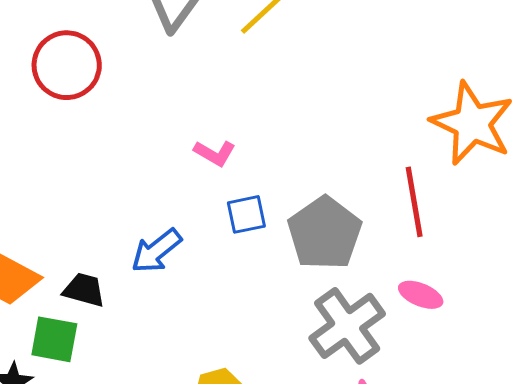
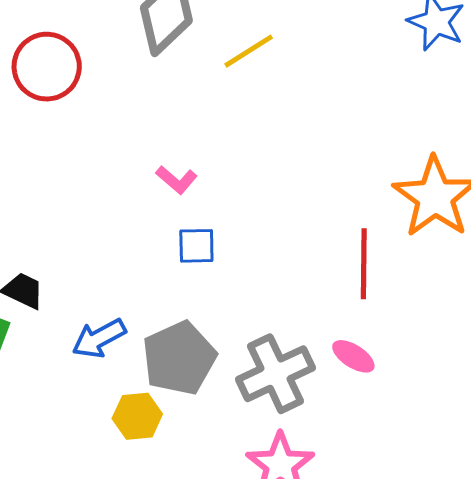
gray pentagon: (325, 233) -> (179, 358), moved
blue arrow: (156, 251) -> (99, 338), moved

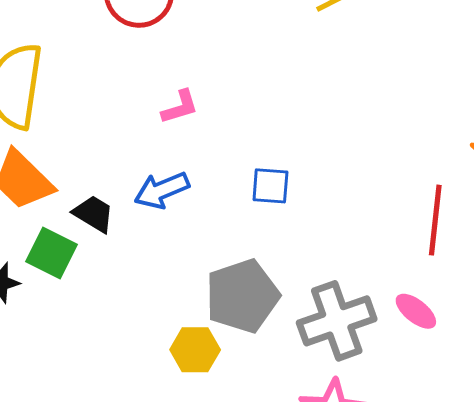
pink L-shape: (177, 180) -> (180, 107), moved, turned -63
blue arrow: (99, 338) -> (162, 190), moved

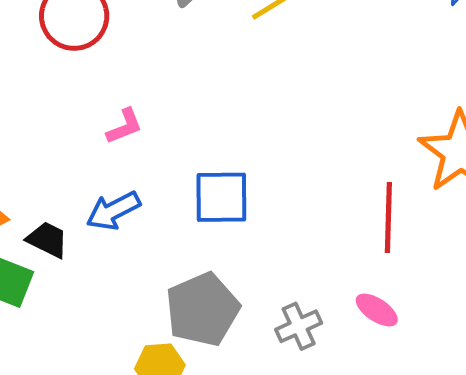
blue square: (270, 186) -> (221, 197), size x1.5
gray cross: (337, 321) -> (299, 326), size x0.6

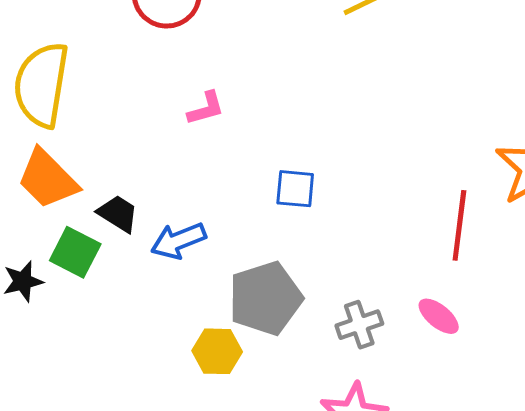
blue square: (221, 197) -> (295, 189), size x0.7
blue arrow: (113, 211) -> (178, 241), moved

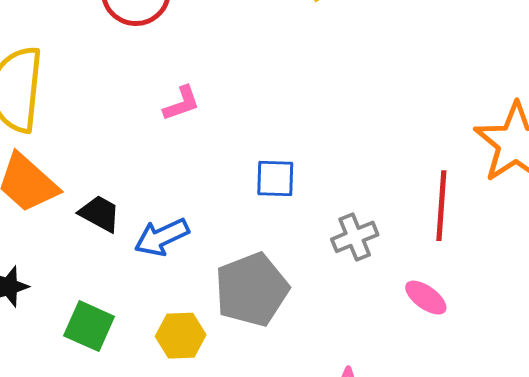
green square: (75, 252) -> (89, 326), moved
gray cross: (359, 325) -> (355, 237), moved
yellow hexagon: (217, 351) -> (181, 336), moved

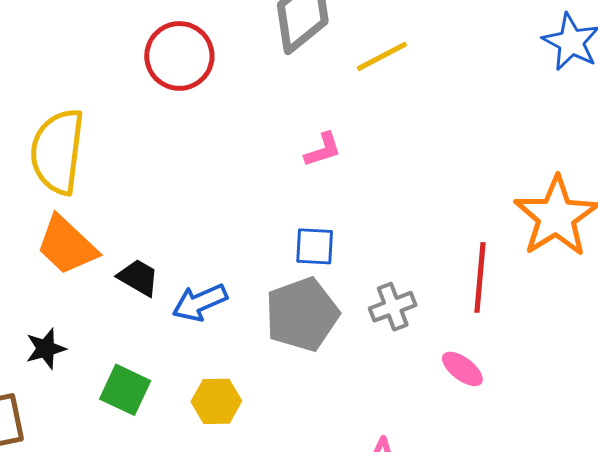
pink L-shape: (181, 103) -> (323, 150), moved
gray pentagon: (252, 290) -> (302, 314), moved

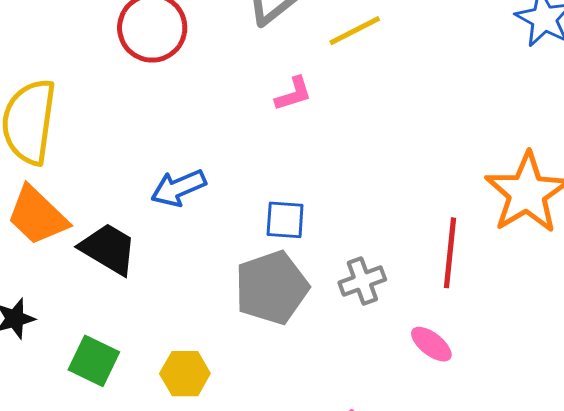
pink L-shape: (323, 150) -> (293, 94), moved
black trapezoid: (138, 278) -> (108, 249), size x1.4
blue arrow: (200, 302) -> (178, 188), moved

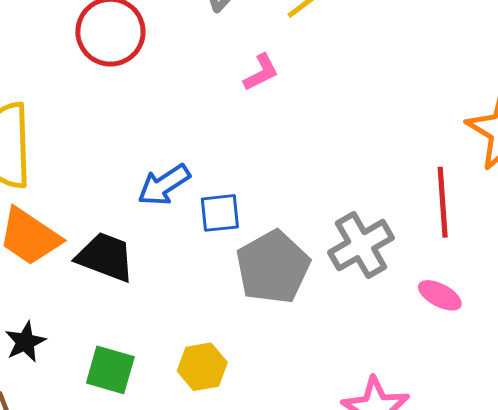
blue square: (285, 220) -> (220, 213), moved
gray cross: (362, 281) -> (361, 245), size x1.4

